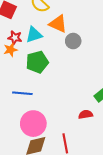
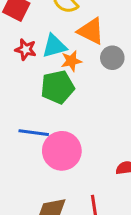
orange star: (11, 50) -> (71, 61), moved
pink circle: (33, 124) -> (62, 151), moved

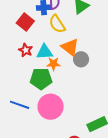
gray circle: (112, 58) -> (81, 59), moved
pink circle: (62, 151) -> (51, 107), moved

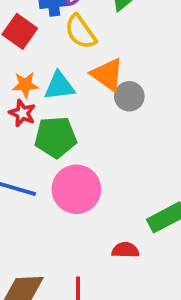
red star: (26, 50) -> (22, 113), moved
orange star: (53, 64) -> (25, 85), moved

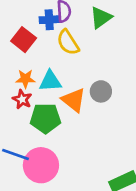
orange triangle: (107, 75) -> (74, 100), moved
pink circle: (76, 189) -> (41, 165), moved

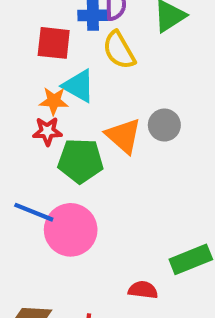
red square: (24, 40) -> (54, 43), turned -35
cyan triangle: (50, 81) -> (79, 86), moved, turned 30
red star: (22, 99) -> (47, 131), turned -30

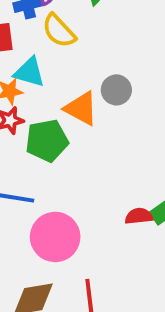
pink circle: (71, 230) -> (55, 237), moved
red semicircle: (143, 290) -> (139, 216), moved

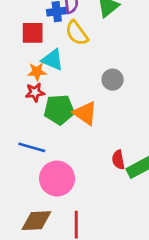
orange triangle: (81, 109) -> (85, 113), moved
red semicircle: (139, 216) -> (118, 160), moved, turned -102

